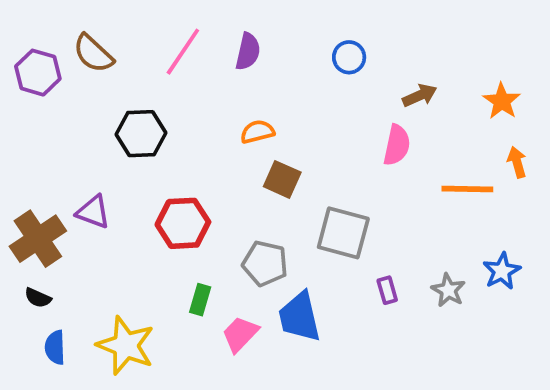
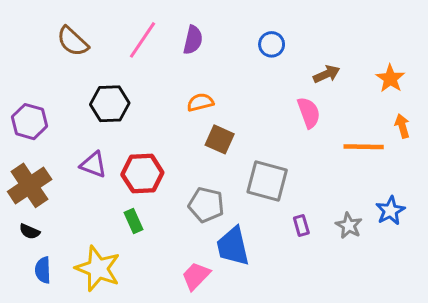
purple hexagon: (38, 73) -> (30, 122), moved
pink semicircle: (397, 145) -> (309, 113), turned -32
purple triangle: (93, 212) -> (93, 165), moved
green rectangle: (200, 300) -> (133, 221), moved, turned -40
pink trapezoid: (240, 334) -> (196, 276), moved

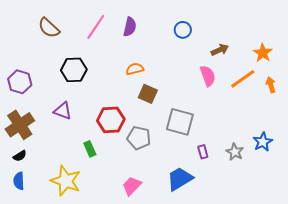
orange line: (364, 147) -> (243, 79), moved, turned -36
red hexagon: (142, 174) -> (111, 120), moved
black semicircle: (30, 231) -> (20, 156), turned -56
blue trapezoid: (233, 246) -> (180, 179), moved, turned 72
blue semicircle: (43, 270) -> (19, 181), moved

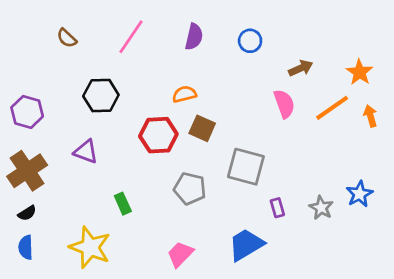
purple semicircle: (130, 27) -> (194, 37), moved
brown semicircle: (49, 28) -> (67, 38), size x0.7
red hexagon: (111, 120) -> (158, 135), moved

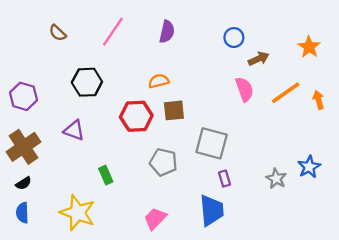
blue circle: (250, 41) -> (234, 38), moved
orange star: (359, 72) -> (309, 47), moved
brown square: (202, 128) -> (174, 110), turned -30
purple rectangle: (277, 208) -> (224, 179), moved
blue trapezoid: (246, 245) -> (212, 210), turned 116

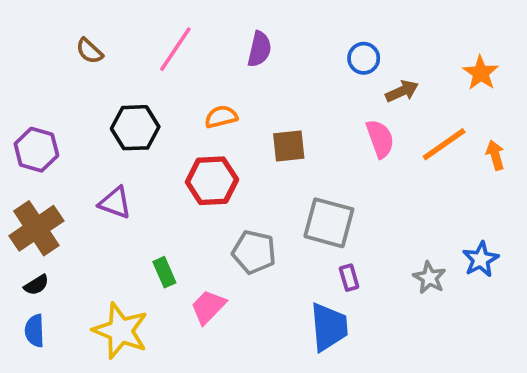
orange semicircle: (159, 81) -> (221, 117), moved
brown square: (174, 110) -> (289, 146), moved
pink trapezoid: (155, 219) -> (208, 307), moved

